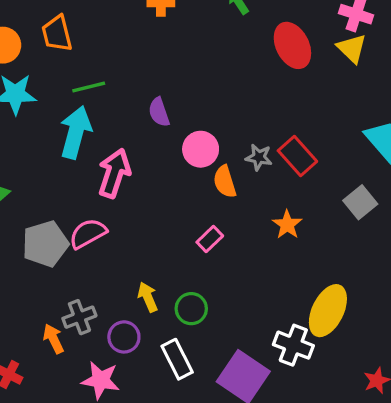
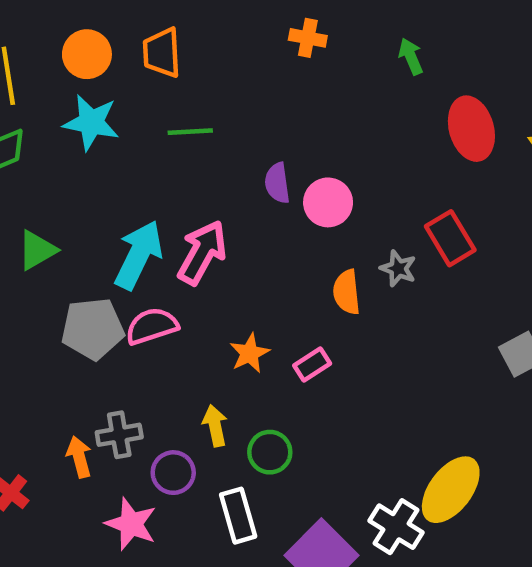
cyan arrow: (76, 132) -> (139, 255), moved
pink circle: (201, 149) -> (328, 202), moved
red rectangle: (297, 156) -> (450, 238), moved
orange star: (287, 225) -> (250, 353), moved

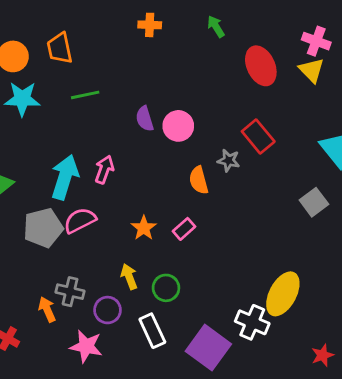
pink arrow: (202, 253) -> (104, 169), size x0.7
gray cross: (119, 435) -> (70, 292), turned 32

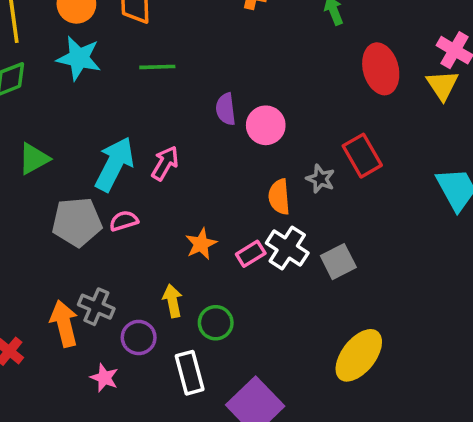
gray square: (314, 202) -> (338, 262), moved
pink semicircle: (80, 220) -> (124, 221), size x0.7
orange arrow: (47, 309) -> (64, 324), size x1.4
white cross: (252, 322) -> (287, 248), moved
pink star: (86, 346) -> (104, 378), size x0.7

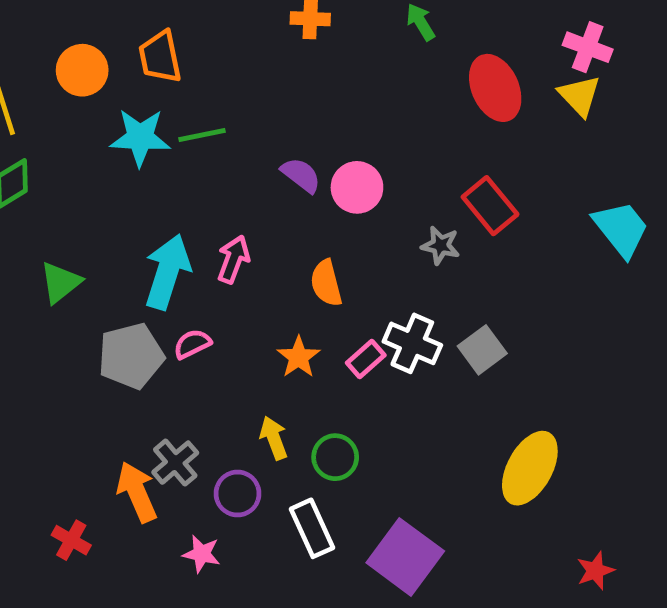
cyan star: (79, 58) -> (140, 137), moved
purple semicircle: (226, 109) -> (301, 175), turned 144
orange semicircle: (279, 197) -> (326, 283), moved
gray cross: (96, 307) -> (175, 463), turned 36

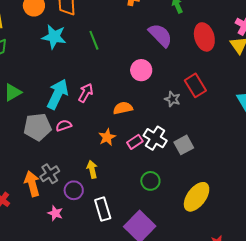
green line: (202, 135) -> (94, 40), moved, turned 72
purple semicircle: (301, 175) -> (160, 35), moved, size x1.5
orange semicircle: (326, 283) -> (123, 108), turned 84
green circle: (335, 457) -> (150, 181), moved

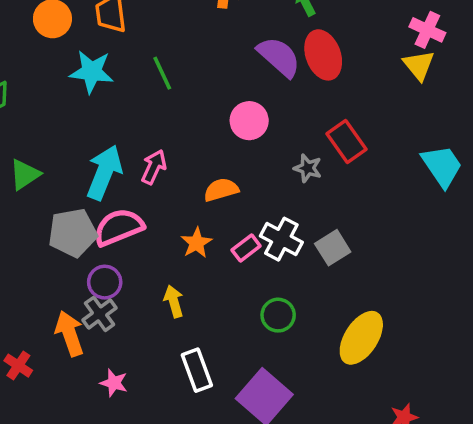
red ellipse: (204, 37) -> (323, 55), moved
pink semicircle: (64, 126) -> (119, 227), size x1.8
purple circle: (74, 190) -> (105, 282), moved

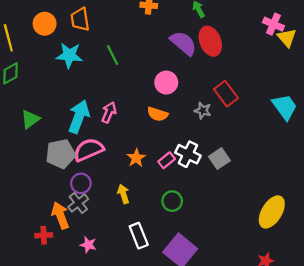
yellow triangle: (419, 65) -> (287, 38), moved
orange semicircle: (221, 190) -> (158, 114), moved, turned -144
green circle: (278, 315) -> (172, 201), moved
yellow ellipse: (361, 338) -> (272, 212), moved
red cross: (18, 366) -> (44, 235), moved, turned -35

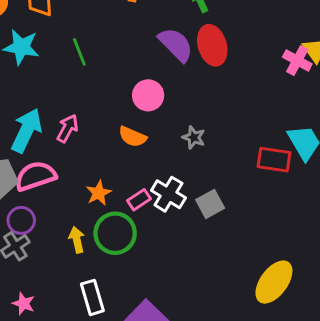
pink cross: (273, 24) -> (297, 61), moved
red rectangle: (226, 94) -> (274, 160), moved, turned -50
green circle: (172, 201) -> (115, 233), moved, size x1.5

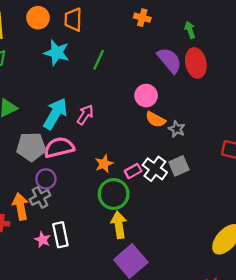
green line: (79, 52) -> (99, 60), turned 42
orange semicircle: (133, 137) -> (156, 119), moved
gray square: (210, 204) -> (179, 166), moved
yellow arrow: (77, 240) -> (119, 225), moved, size x1.4
white rectangle: (92, 297) -> (60, 235), moved

